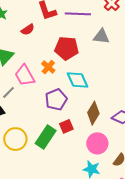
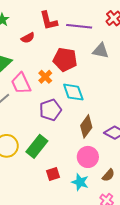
red square: (66, 126) -> (53, 174), moved

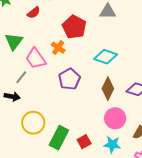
red pentagon: (65, 60) -> (74, 27), turned 30
cyan diamond: (73, 92) -> (106, 57), moved, turned -40
green rectangle: (37, 146) -> (59, 138), moved

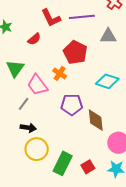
purple pentagon: (69, 79) -> (72, 105), turned 30
brown diamond: (108, 89) -> (96, 120), moved, turned -30
black arrow: (12, 97) -> (28, 128), moved

